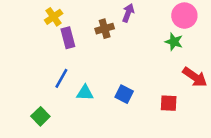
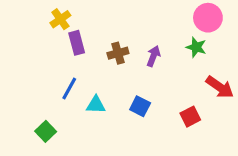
purple arrow: (128, 13) -> (153, 56), moved
brown cross: (105, 29) -> (118, 53), moved
red square: (169, 103) -> (190, 117), turned -30

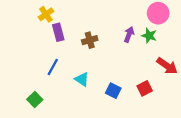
purple arrow: (153, 56) -> (129, 34), moved
cyan triangle: (96, 105) -> (82, 79), moved, turned 32
blue square: (140, 106) -> (113, 91), moved

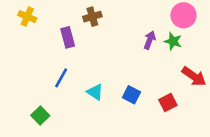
yellow cross: (46, 14) -> (27, 17), moved, turned -32
brown cross: (90, 40) -> (92, 17), moved
blue square: (113, 91) -> (131, 95), moved

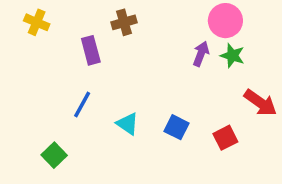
pink circle: (183, 15) -> (225, 21), moved

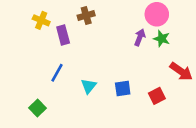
yellow cross: (37, 22) -> (41, 20), moved
cyan triangle: (128, 124) -> (89, 86), turned 35
blue square: (176, 127) -> (123, 89), turned -35

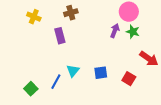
purple rectangle: (63, 35) -> (60, 36), moved
blue line: (57, 73) -> (56, 82), moved
red square: (157, 96) -> (129, 79), turned -32

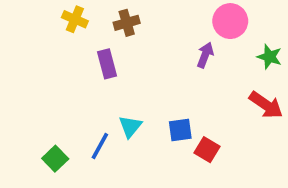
yellow cross: (34, 17) -> (75, 19), moved
green star: (133, 32) -> (270, 57), moved
red square: (129, 79) -> (207, 150), moved

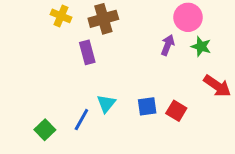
brown cross: (127, 23) -> (103, 19), size x1.4
green star: (270, 57) -> (201, 47), moved
red square: (207, 150) -> (176, 111), moved

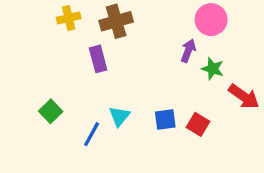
yellow cross: (61, 16) -> (69, 18), turned -36
green star: (201, 47) -> (213, 69), moved
green square: (45, 130) -> (51, 111), moved

